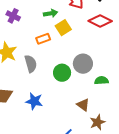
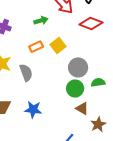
yellow square: (63, 28) -> (58, 46), moved
green circle: (62, 73) -> (75, 88), moved

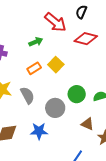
gray circle: (78, 67) -> (55, 108), moved
green circle: (75, 88) -> (77, 94), moved

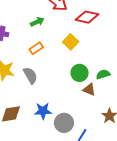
yellow square: (56, 65) -> (71, 42), moved
gray circle: (55, 108) -> (64, 123), moved
brown triangle: (87, 124) -> (89, 90), moved

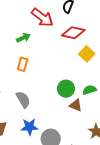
yellow square: (71, 42) -> (87, 54), moved
orange rectangle: (36, 48) -> (23, 64), turned -40
gray semicircle: (30, 75) -> (23, 100), moved

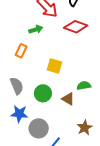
green arrow: (23, 38) -> (36, 29), moved
yellow square: (87, 54) -> (54, 66), moved, turned -35
green circle: (66, 89) -> (43, 93), moved

